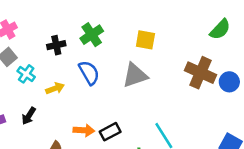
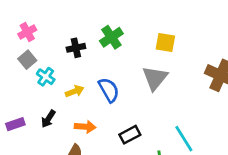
blue semicircle: (89, 73) -> (109, 90), moved
gray triangle: (135, 75) -> (155, 78), turned -32
orange arrow: (84, 130) -> (85, 127), moved

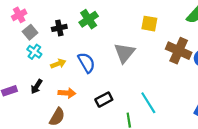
yellow square: (165, 43) -> (149, 24), moved
gray square: (27, 60) -> (30, 32), moved

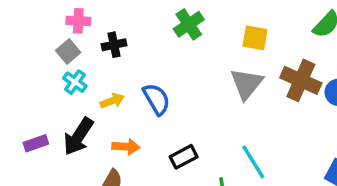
pink cross: (19, 15) -> (78, 21), moved, turned 32
green cross: (89, 19) -> (189, 24), moved
gray triangle: (124, 53) -> (246, 84), moved
black arrow: (37, 86) -> (78, 136), size x1.6

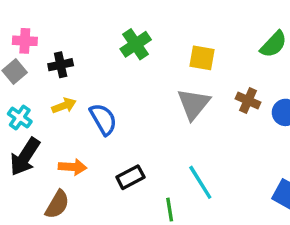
brown cross: (301, 80) -> (248, 100), size x0.6
cyan cross: (75, 82) -> (20, 118), moved
yellow arrow: (112, 101) -> (64, 106), moved

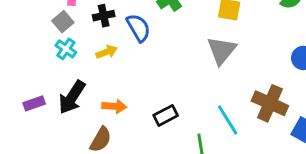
brown cross: (248, 100) -> (270, 103), moved, size x1.6
cyan cross: (20, 118) -> (66, 49), moved
blue semicircle: (103, 119) -> (138, 28), moved

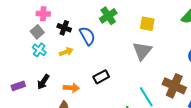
black cross: (104, 16) -> (64, 28), turned 32
black arrow: (72, 97) -> (43, 82), size x0.7
black rectangle: (166, 115) -> (101, 77), moved

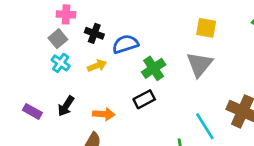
green cross: (108, 16) -> (154, 68), moved
blue semicircle: (87, 36) -> (125, 44), turned -78
purple rectangle: (18, 86) -> (32, 111), turned 48

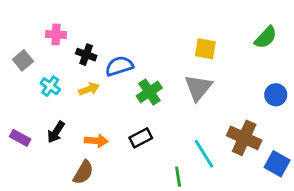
gray square: (58, 39) -> (23, 60), moved
black rectangle: (144, 99) -> (141, 138), moved

